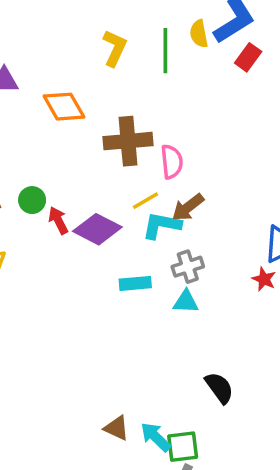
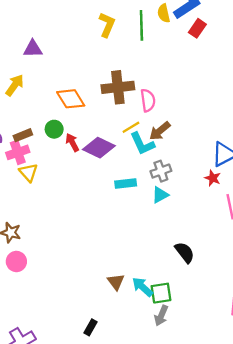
orange diamond: (64, 107) -> (71, 99), moved
cyan L-shape: (162, 225) -> (142, 144), turned -124
cyan triangle: (186, 302) -> (160, 195), turned -30
brown triangle: (117, 428) -> (116, 282), turned 30

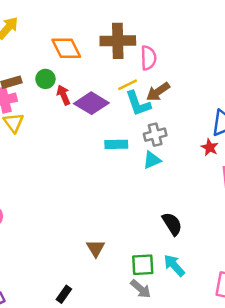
cyan arrow: (143, 287) -> (174, 265), moved
gray arrow: (161, 316) -> (141, 289), turned -78

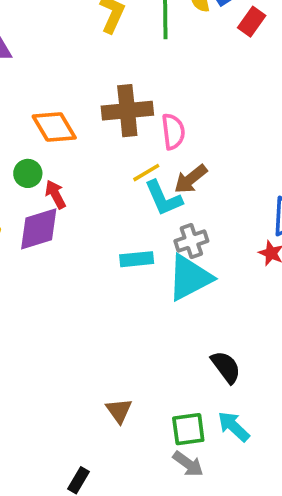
purple diamond: (91, 103) -> (39, 229), moved, turned -44
cyan triangle: (152, 160) -> (190, 278), size x1.8

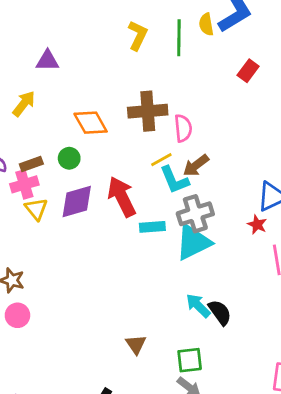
red rectangle: (252, 22) -> (248, 71), moved
red arrow: (55, 194) -> (122, 197), moved, size x1.8
gray cross: (191, 241) -> (195, 214), size x1.4
cyan arrow: (234, 426) -> (198, 306), moved

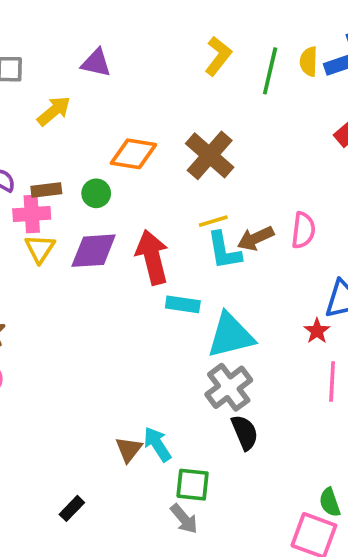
brown cross: (148, 111) -> (210, 155), turned 33
orange diamond: (91, 123) -> (133, 154), turned -64
pink semicircle: (183, 128) -> (303, 230), moved
gray cross: (195, 214) -> (229, 387), moved, turned -32
cyan arrow: (198, 306) -> (157, 444), moved

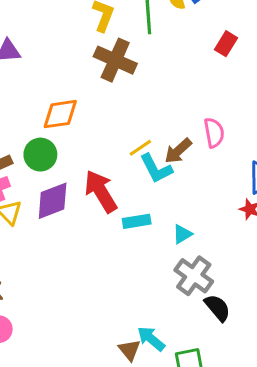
brown cross: (210, 155) -> (115, 60), moved
green circle: (96, 193) -> (40, 155), size x1.4
cyan triangle: (231, 335) -> (182, 234), size x0.5

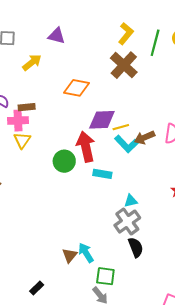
green circle: (40, 155) -> (64, 161), moved
cyan L-shape: (156, 168) -> (126, 144), turned -35
purple diamond: (53, 201) -> (102, 120), moved
cyan triangle: (182, 234) -> (131, 201), moved

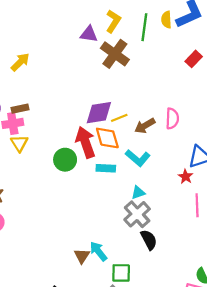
purple triangle: (57, 36) -> (89, 34), moved
orange diamond: (76, 88) -> (107, 138), moved, turned 70
cyan L-shape: (126, 144) -> (138, 158), moved

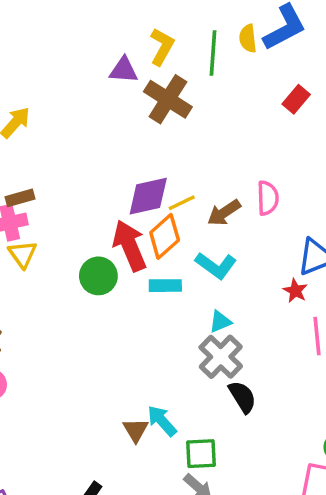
orange diamond: (107, 138) -> (165, 236), turned 68

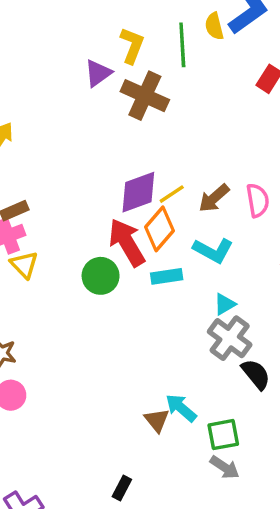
purple triangle: (124, 70) -> (98, 73), turned -32
pink semicircle: (268, 198) -> (258, 200), moved

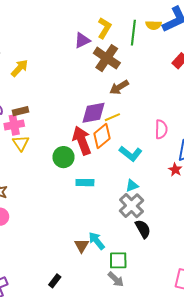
yellow semicircle: (214, 26) -> (154, 25), turned -84
brown arrow: (214, 198) -> (119, 87), moved
cyan rectangle: (167, 276) -> (85, 183), moved

